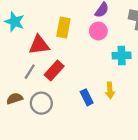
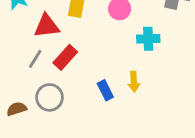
brown semicircle: (15, 98) -> (17, 109), moved

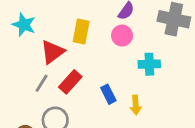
red triangle: (47, 26) -> (53, 52), turned -30
blue rectangle: (105, 90) -> (108, 94), moved

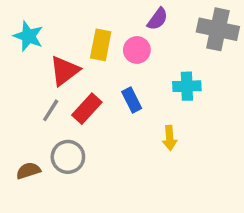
pink circle: (122, 36) -> (137, 50), moved
blue rectangle: (108, 94) -> (132, 100), moved

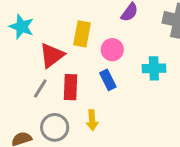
pink circle: (137, 50) -> (112, 50), moved
red rectangle: (87, 109) -> (70, 87), turned -40
yellow arrow: (170, 138) -> (92, 120), moved

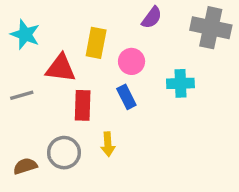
red triangle: (52, 55) -> (61, 68), turned 44
gray line: (40, 89) -> (22, 95), moved, turned 42

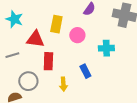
blue rectangle: (126, 97) -> (85, 71), moved
gray circle: (64, 153) -> (28, 81), moved

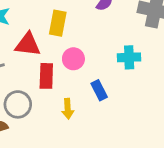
pink circle: (77, 35) -> (73, 59), moved

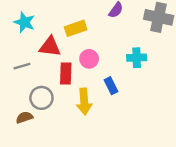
yellow rectangle: (58, 23) -> (76, 28), turned 60
yellow arrow: (68, 109) -> (84, 102), size x1.5

